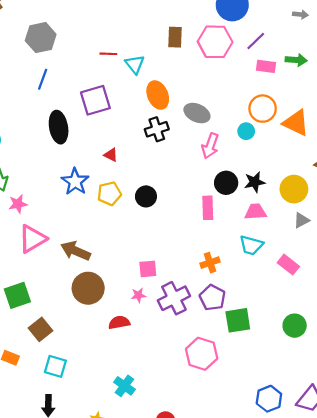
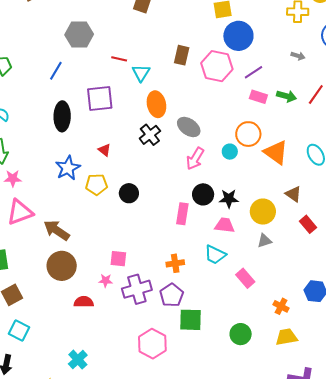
gray hexagon: (41, 38) -> (79, 34), moved
black cross: (157, 129) -> (150, 135), turned -30

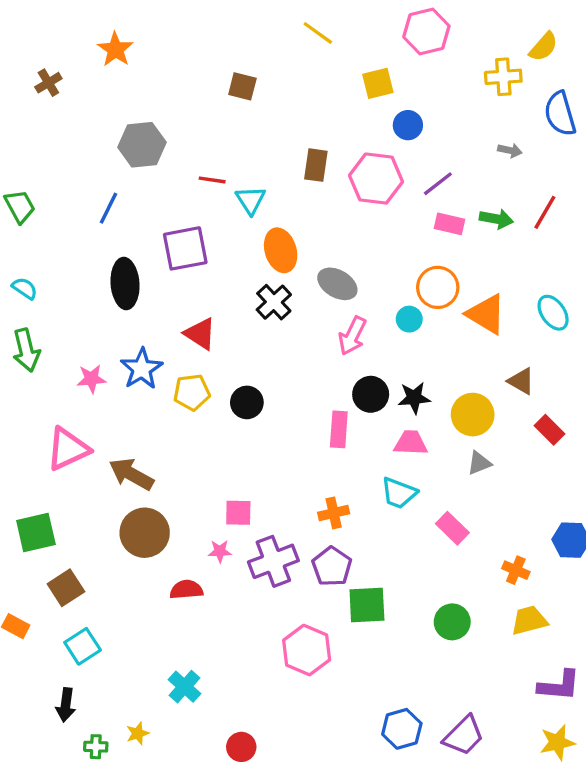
blue circle: (238, 36) -> (408, 125), size x0.6
red triangle: (104, 150) -> (200, 334), size x1.5
pink star: (13, 178) -> (91, 379), moved
cyan square: (19, 331) -> (83, 646), turned 35

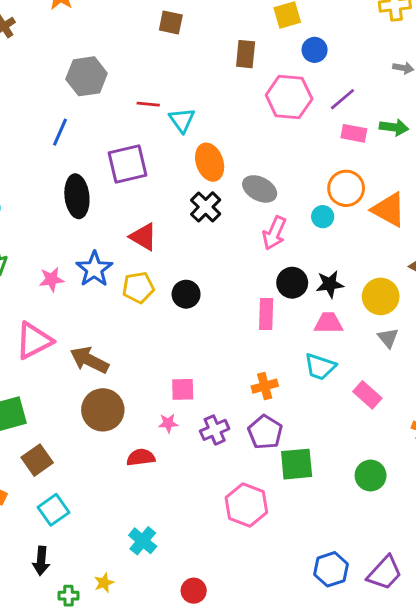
brown rectangle: (316, 165) -> (246, 54), moved
gray triangle: (479, 463) -> (388, 338), turned -45
purple cross: (273, 561) -> (215, 430), size x0.7

